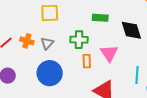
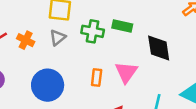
green cross: (79, 40) -> (93, 31), moved
gray triangle: (47, 43) -> (58, 38), moved

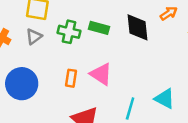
black diamond: (159, 48) -> (137, 27), moved
pink triangle: (126, 72) -> (101, 74), turned -35

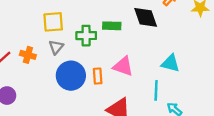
blue circle: (22, 84) -> (71, 76), moved
cyan triangle: (165, 99) -> (170, 63), moved

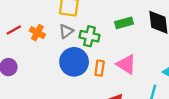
green rectangle: (112, 26) -> (124, 23), turned -30
green cross: (86, 36) -> (89, 36), moved

